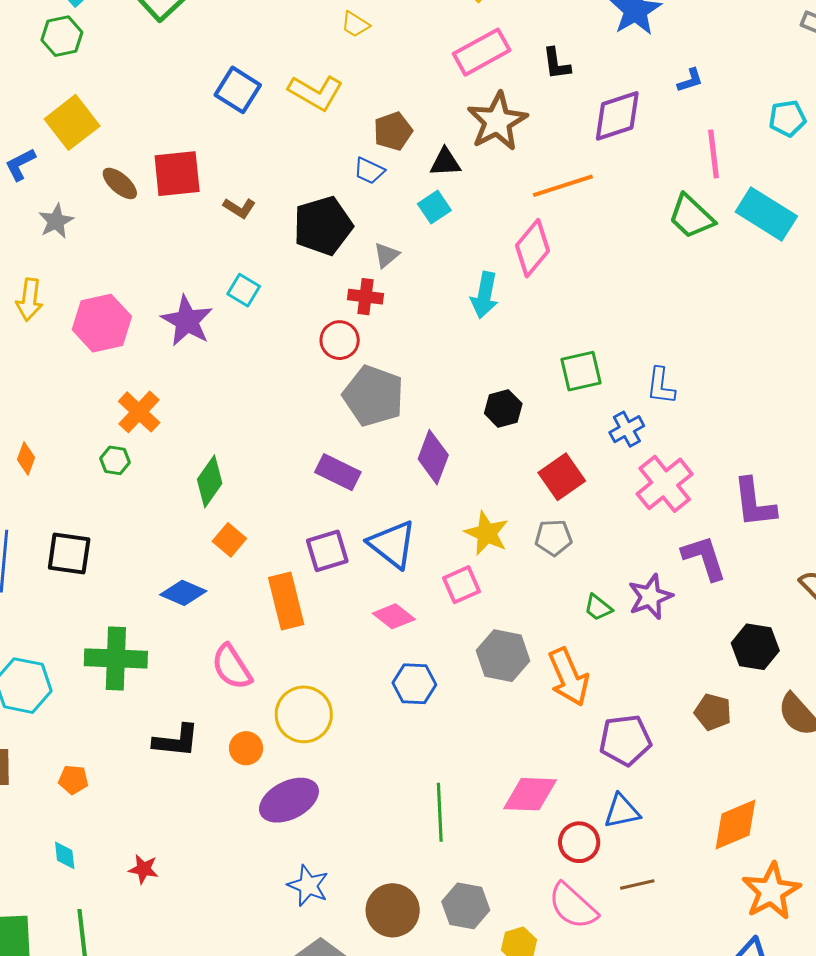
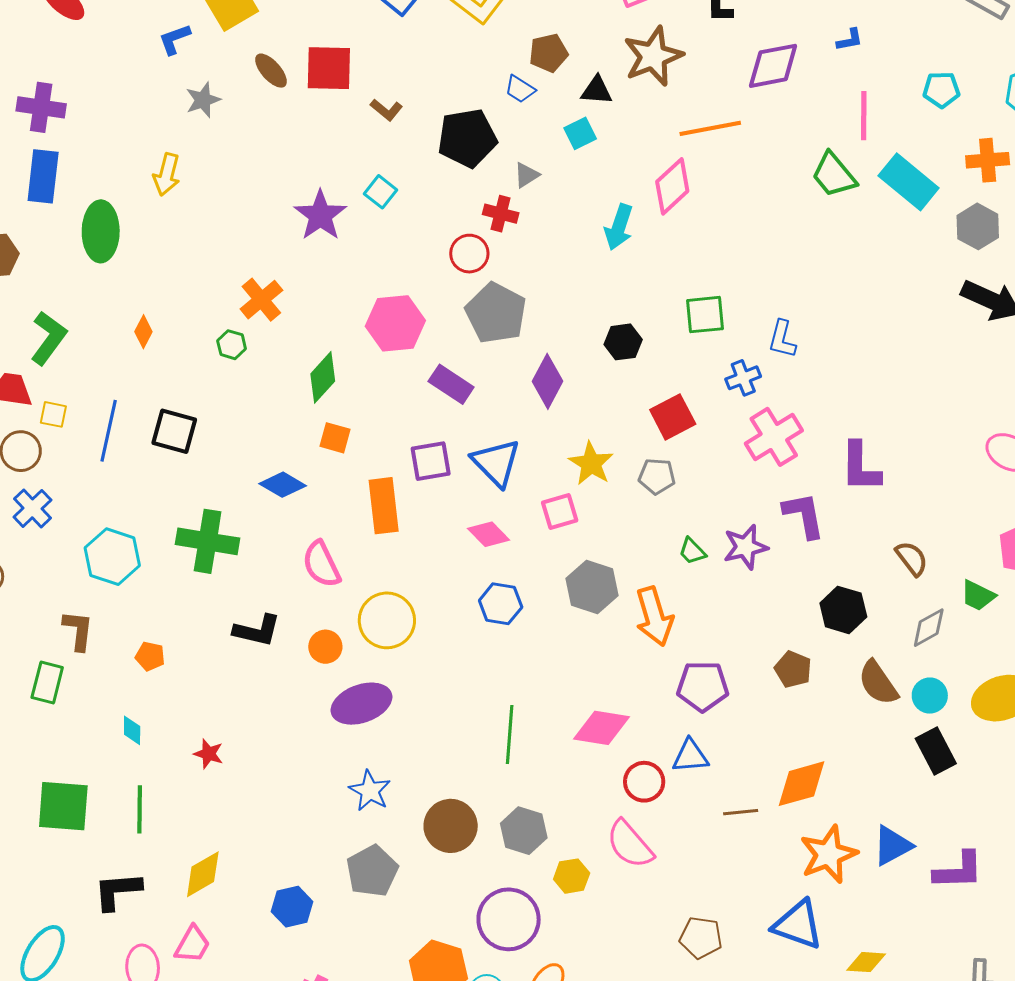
pink hexagon: (102, 323) -> (395, 323), moved
orange square: (229, 540) -> (335, 438), turned -32
brown line: (637, 884) -> (741, 812), moved

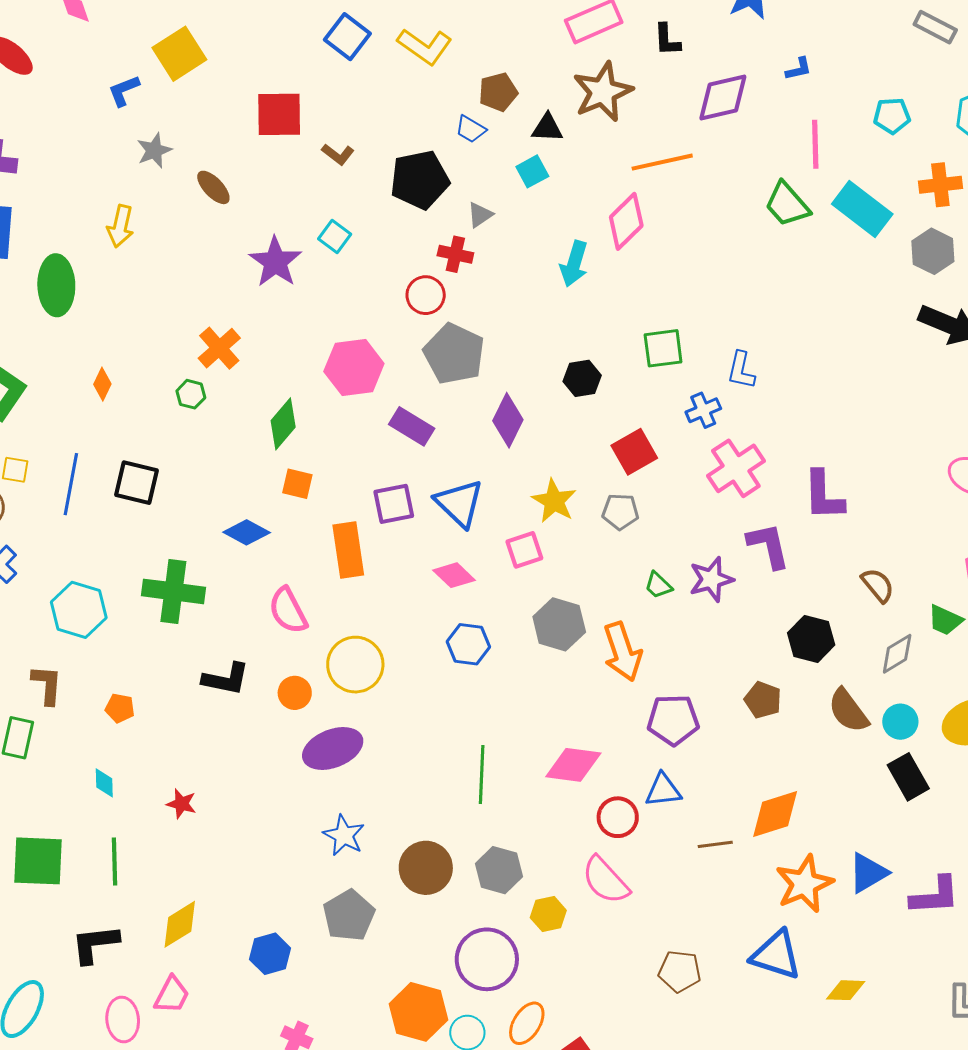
brown ellipse: (271, 71) -> (213, 187), moved

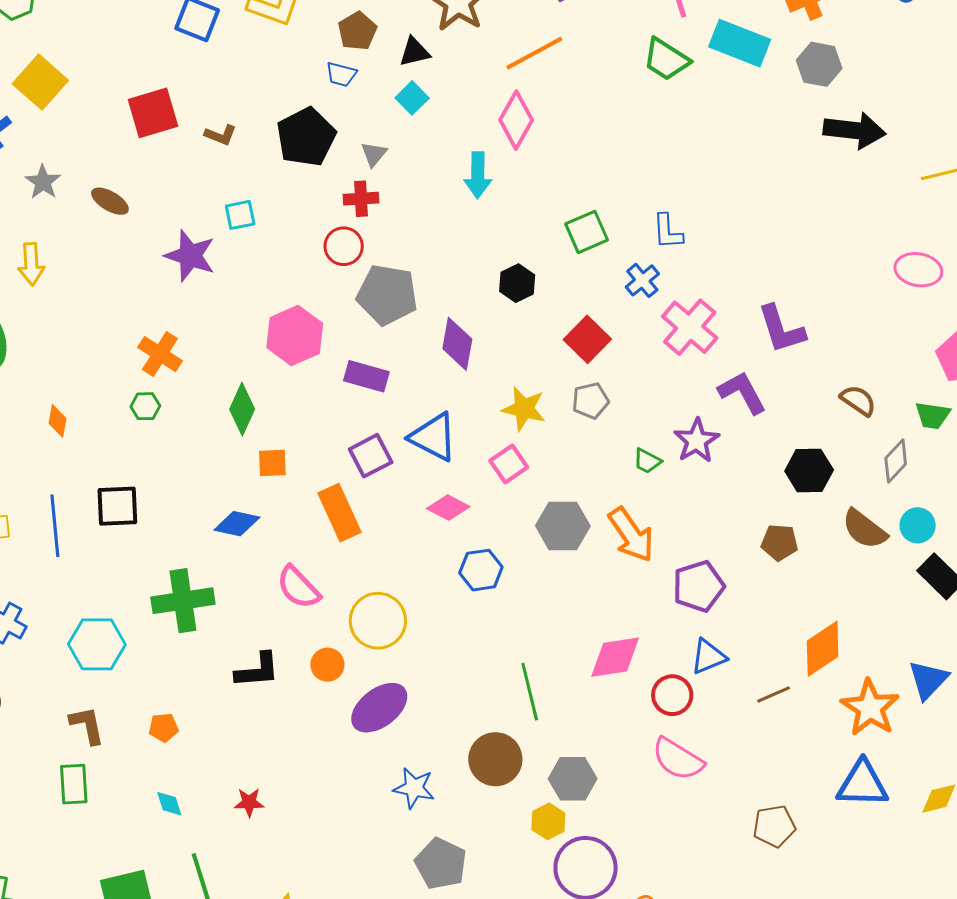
cyan square: (335, 236) -> (240, 215), turned -32
brown circle: (426, 868) -> (495, 759), moved
yellow hexagon: (548, 914) -> (548, 821), moved

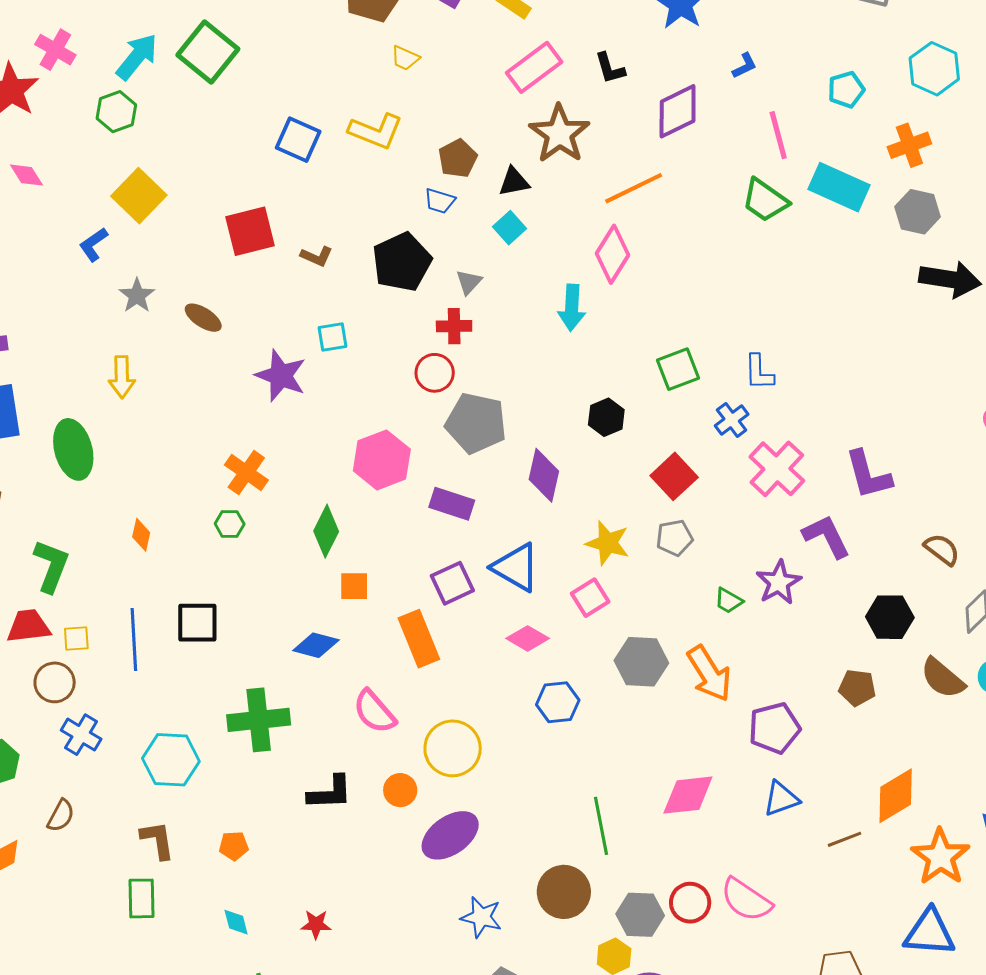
red circle: (672, 695) -> (690, 903), moved

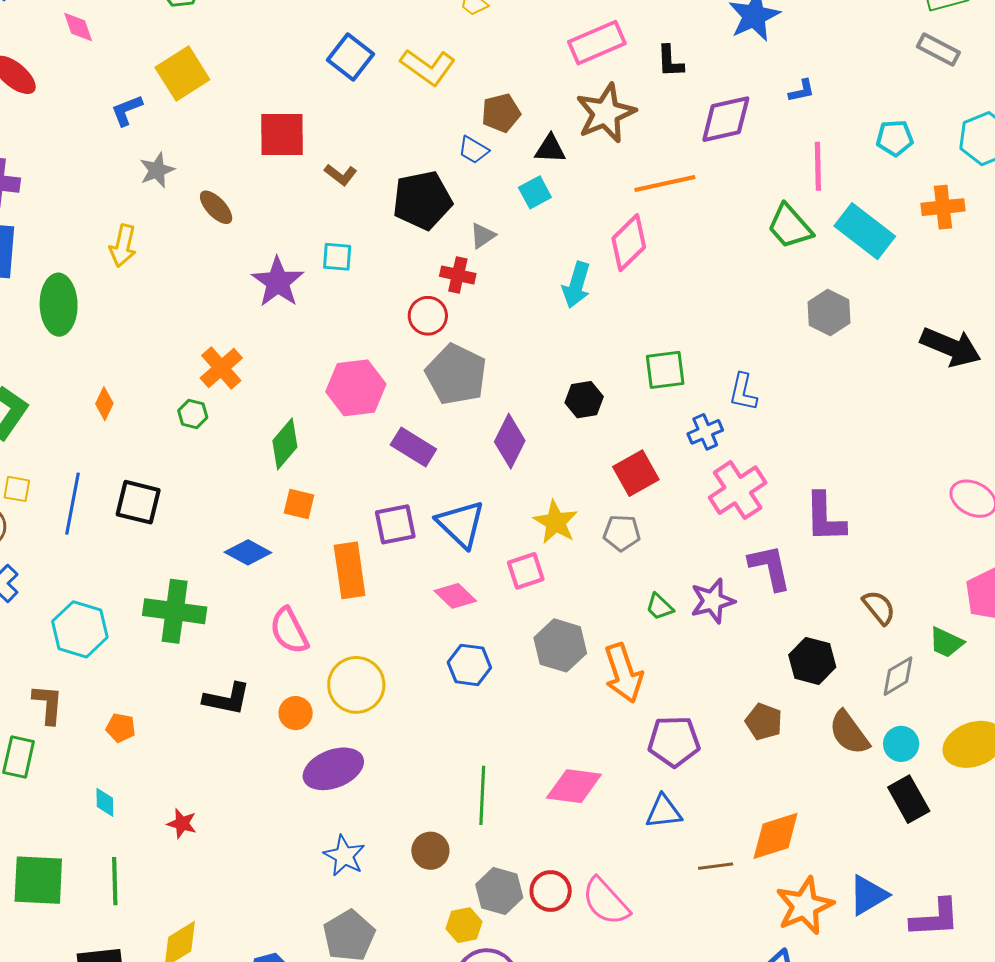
gray hexagon: (918, 212) -> (829, 313), moved
brown circle: (564, 892) -> (430, 851), size x0.7

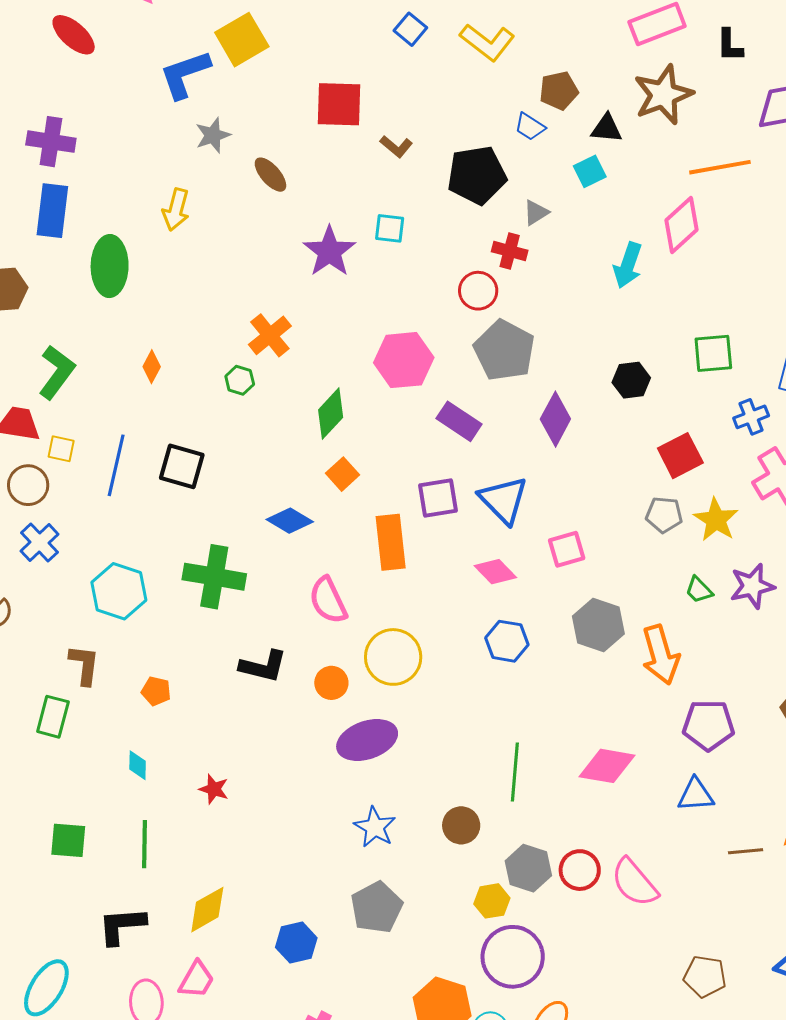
blue square: (350, 57) -> (410, 29), size x0.7
blue L-shape: (127, 110) -> (185, 74), size x1.6
orange square: (299, 504) -> (342, 474), turned 32
yellow star: (556, 522) -> (716, 520), moved
green square: (38, 880) -> (68, 840), size x0.7

